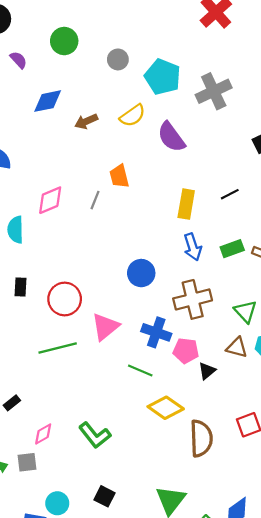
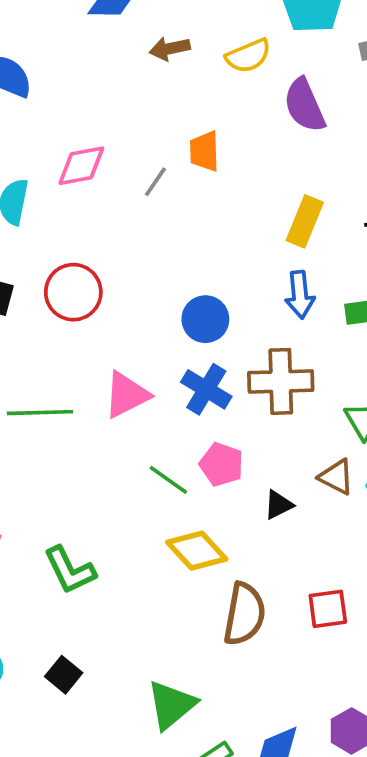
red circle: (65, 299) -> (73, 292), moved
blue cross: (156, 332) -> (206, 389), moved
pink pentagon: (186, 351) -> (221, 464), moved

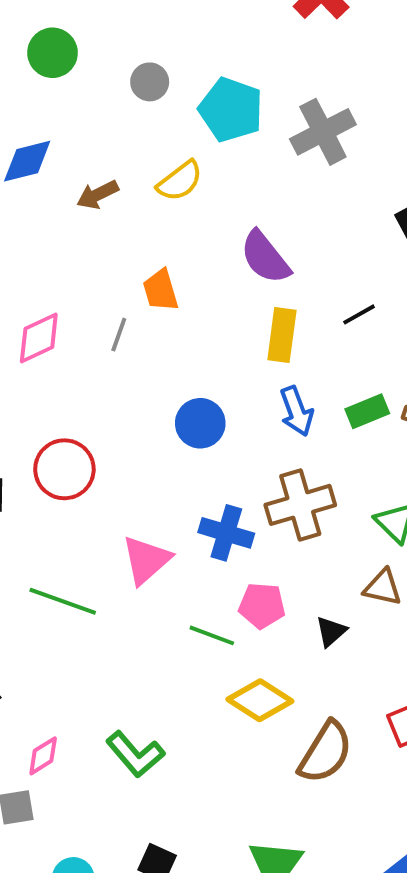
purple semicircle: (304, 105) -> (265, 257), moved
blue circle: (205, 319) -> (200, 423), moved
green line: (40, 413) -> (63, 601), turned 36
brown semicircle: (244, 614) -> (325, 752), turned 36

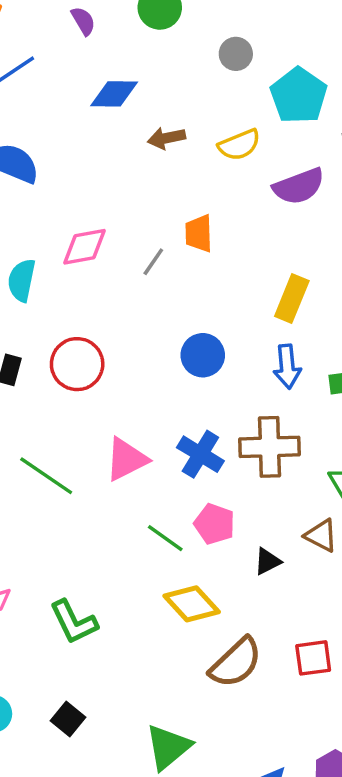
purple semicircle: (265, 257) -> (299, 186), moved, turned -87

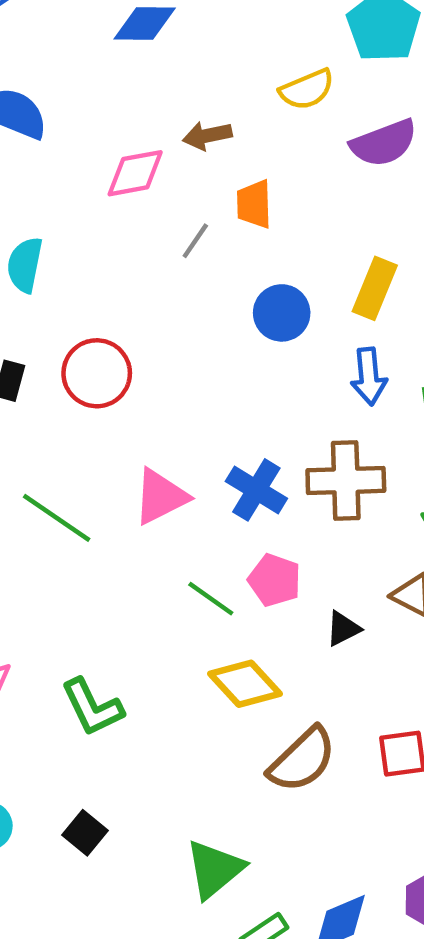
brown arrow: (166, 138) -> (207, 136), moved
pink diamond: (85, 247) -> (135, 173), moved
blue circle: (203, 355) -> (282, 313), moved

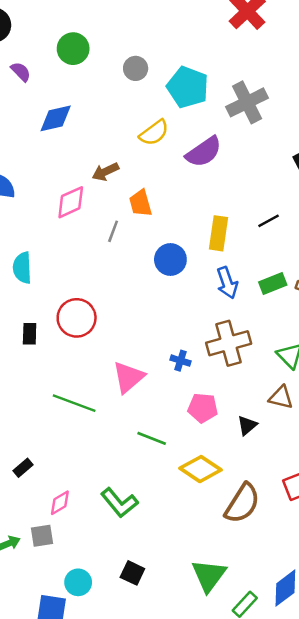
blue cross: (256, 490) -> (180, 361), size x0.6
green line: (211, 599) -> (152, 438), moved

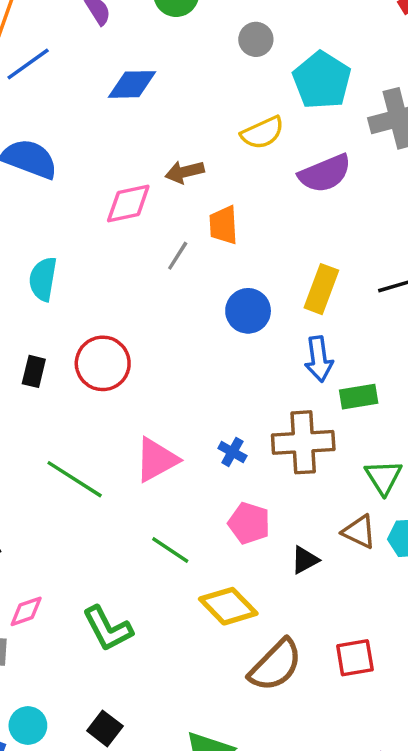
green rectangle: (273, 283) -> (359, 397), moved

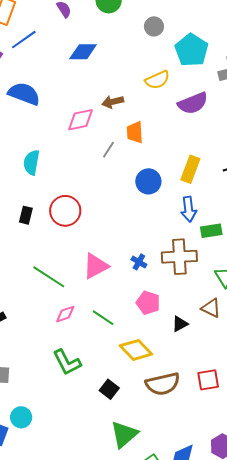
pink diamond: (26, 611) -> (65, 314), moved
brown semicircle: (276, 665) -> (163, 384), turned 32
black square: (105, 728) -> (109, 389), moved

